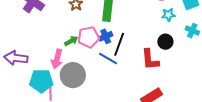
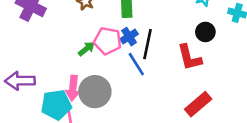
pink pentagon: (89, 37) -> (108, 41), turned 30
pink arrow: (57, 59) -> (73, 88), moved
blue line: (108, 59) -> (136, 64), turned 36

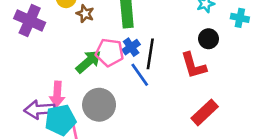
green arrow: (87, 49) -> (88, 62), size x1.5
purple arrow: (20, 81) -> (39, 110), moved
pink arrow: (73, 88) -> (57, 94), moved

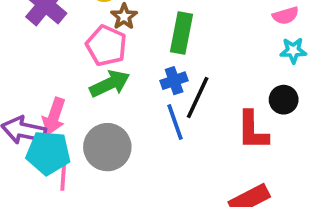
pink pentagon: (110, 52) -> (106, 46), moved

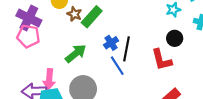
green rectangle: (181, 33) -> (92, 17), moved, turned 45
pink pentagon: (106, 46) -> (28, 36), moved

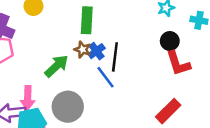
brown star: (74, 14) -> (83, 50), moved
green rectangle: (92, 17) -> (87, 20), moved, turned -35
red L-shape: (162, 60) -> (178, 63), moved

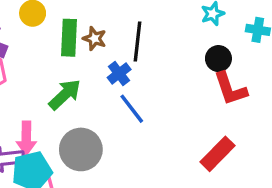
green rectangle: (87, 20) -> (69, 38), moved
brown star: (83, 50) -> (95, 39), moved
black line: (115, 57) -> (138, 42), moved

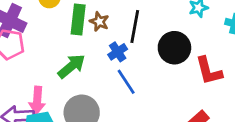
black circle: (218, 59) -> (174, 48), moved, size x1.5

